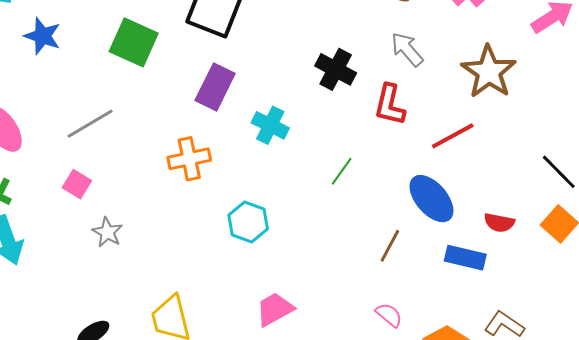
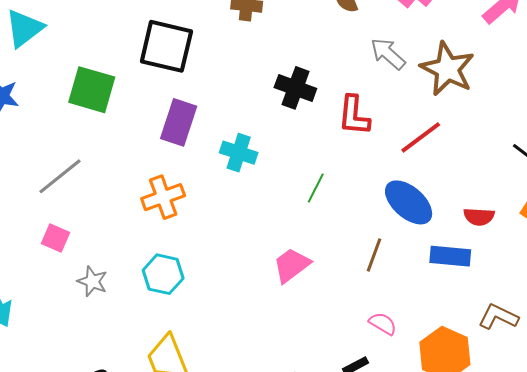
gray arrow: (407, 49) -> (388, 54), moved
cyan hexagon: (248, 222) -> (163, 274), moved
pink trapezoid: (275, 309) -> (292, 265), moved

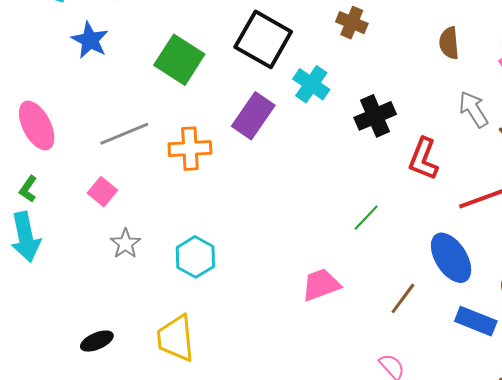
black cross: (295, 88) -> (375, 116), turned 30
cyan cross: (239, 153) -> (311, 84), moved
orange cross: (163, 197) -> (190, 149), moved

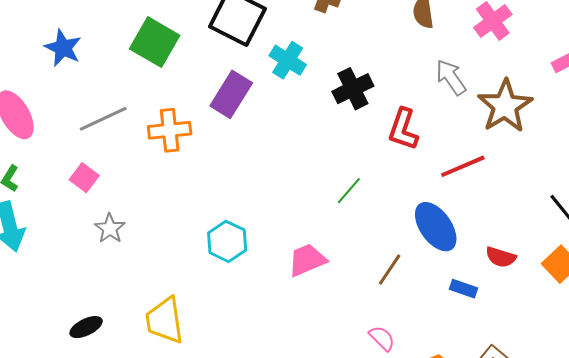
blue star: (90, 40) -> (63, 48), moved
cyan hexagon: (195, 257) -> (227, 241), moved
blue rectangle: (476, 321) -> (464, 289), size x0.7

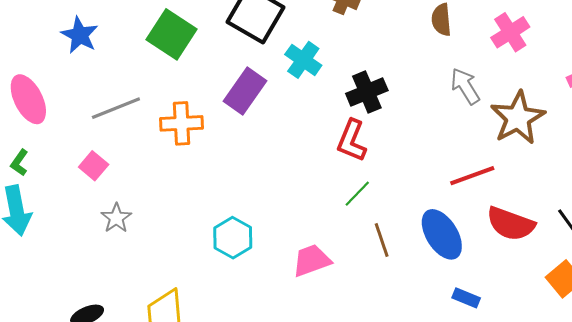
red L-shape: (403, 129) -> (352, 141), moved
red semicircle: (501, 257) -> (511, 224), moved, size x1.6
brown line: (390, 270) -> (382, 240), moved, turned -56

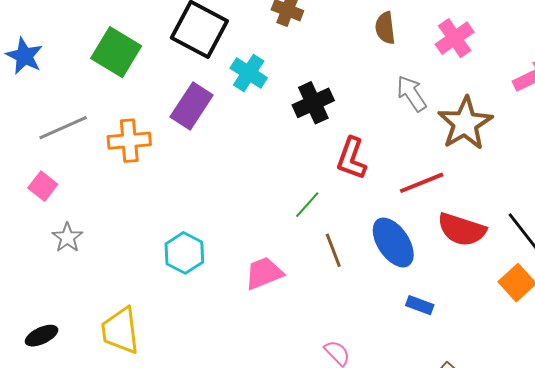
red L-shape: (352, 141) -> (352, 158), moved

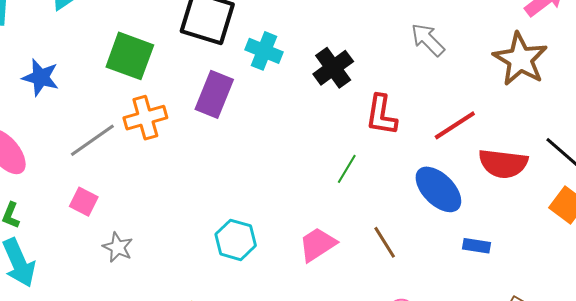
brown star: (465, 123) -> (520, 59), moved
orange cross: (129, 141) -> (145, 118), moved
brown line: (333, 250) -> (385, 242), moved

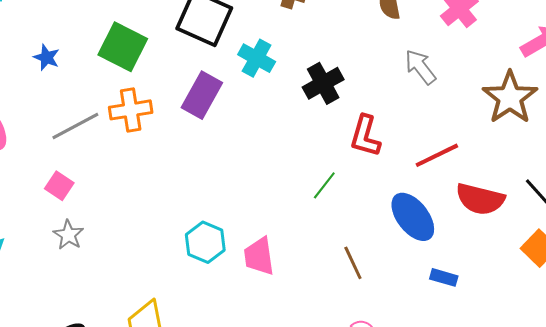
blue star: (41, 77) -> (47, 57), moved, size x0.7
pink trapezoid: (318, 244) -> (259, 256), moved, turned -72
gray star: (118, 247) -> (68, 235), moved

